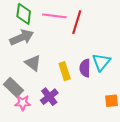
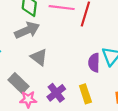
yellow rectangle: (65, 71) -> (85, 94), moved

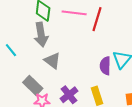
gray arrow: (27, 30) -> (41, 35), turned 105

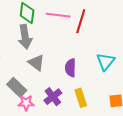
purple semicircle: (105, 66) -> (70, 68), moved

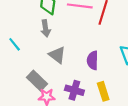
gray arrow: (25, 37) -> (46, 28), size x0.7
purple cross: (53, 97) -> (74, 90), turned -36

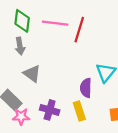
purple semicircle: (93, 60) -> (86, 88), moved

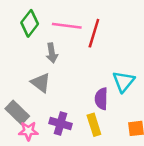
green diamond: (22, 21) -> (30, 23), turned 30
gray arrow: (20, 46) -> (52, 53), moved

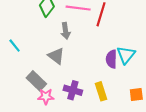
purple semicircle: (101, 99) -> (111, 59), moved

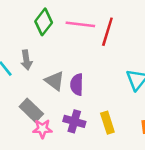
gray arrow: (66, 31) -> (26, 60), moved
purple semicircle: (111, 59) -> (77, 85), moved

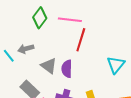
red line: (107, 32) -> (81, 40), moved
gray arrow: (26, 60) -> (26, 49), turned 84

